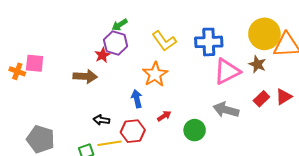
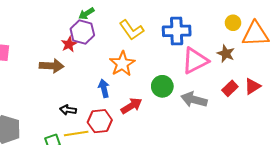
yellow circle: (264, 34) -> (233, 23), size x0.5
red arrow: (164, 116) -> (132, 106), size x1.5
green circle: (195, 130) -> (162, 86), moved

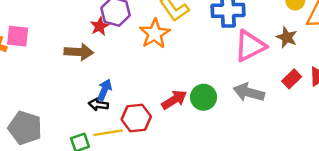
orange star: (122, 64) -> (155, 34), moved
green circle: (162, 86) -> (204, 97), moved
blue arrow: (104, 88) -> (104, 90), moved, turned 36

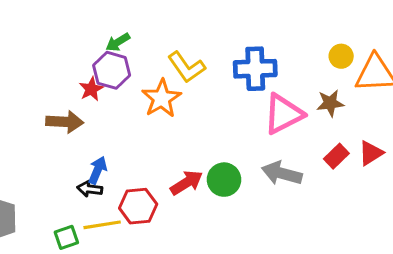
brown star: (287, 37) -> (330, 103), turned -30

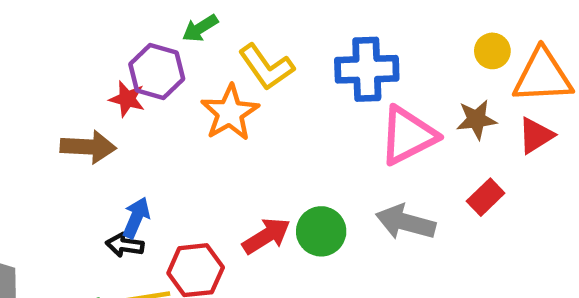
green arrow: (118, 42) -> (200, 28), moved
red star: (91, 89) -> (127, 99), turned -30
red triangle: (371, 153) -> (536, 135), moved

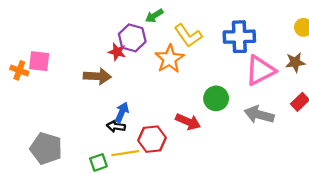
green circle: (321, 231) -> (216, 98), moved
red arrow: (266, 236) -> (188, 122), turned 55

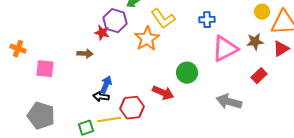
blue cross: (239, 37) -> (207, 20), size x0.6
pink square: (39, 61) -> (45, 69), moved
brown arrow: (97, 76) -> (85, 54), size x0.7
gray arrow: (259, 115) -> (229, 102), moved

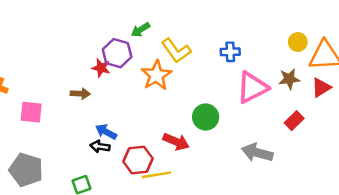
blue arrow: (106, 85) -> (106, 132), turned -84
yellow line: (109, 120) -> (156, 175), moved

